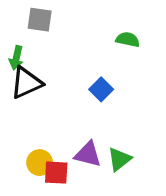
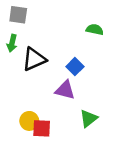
gray square: (40, 20) -> (18, 15), moved
black triangle: (26, 83) -> (34, 59), moved
purple triangle: (88, 154) -> (65, 90), moved

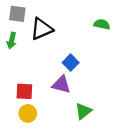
green semicircle: (95, 30) -> (102, 24), moved
black triangle: (34, 59) -> (42, 29), moved
red square: (42, 128) -> (24, 91), moved

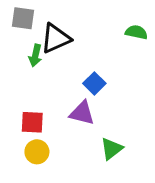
green arrow: (12, 41) -> (35, 55), moved

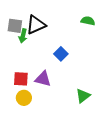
gray square: (23, 18) -> (15, 26), moved
purple triangle: (82, 113) -> (43, 79), moved
green triangle: (112, 149) -> (83, 96), moved

